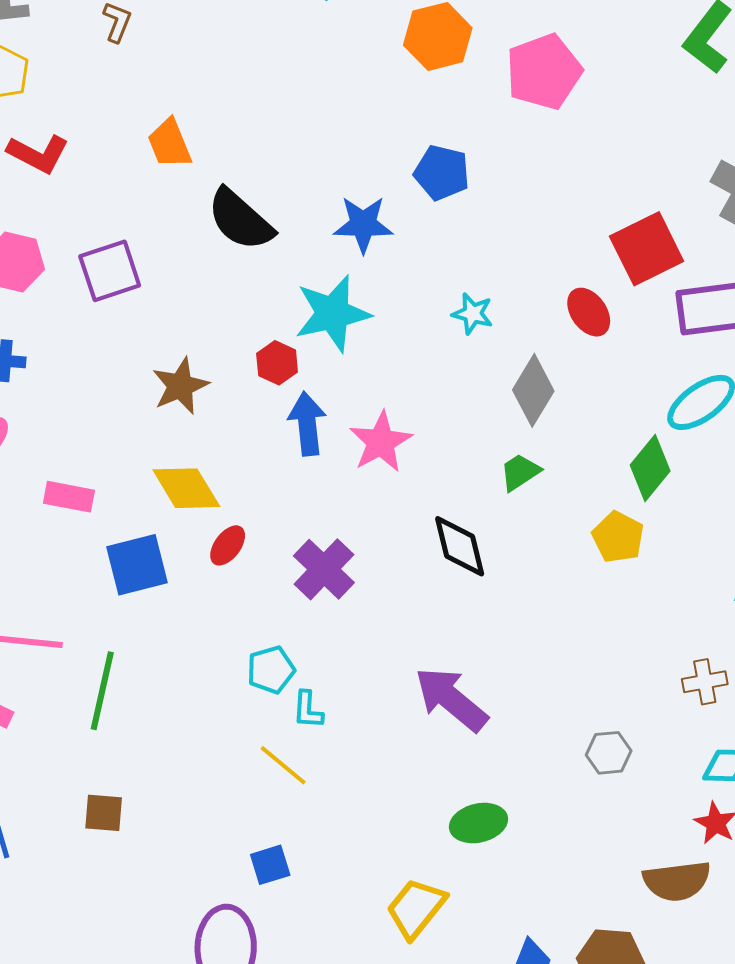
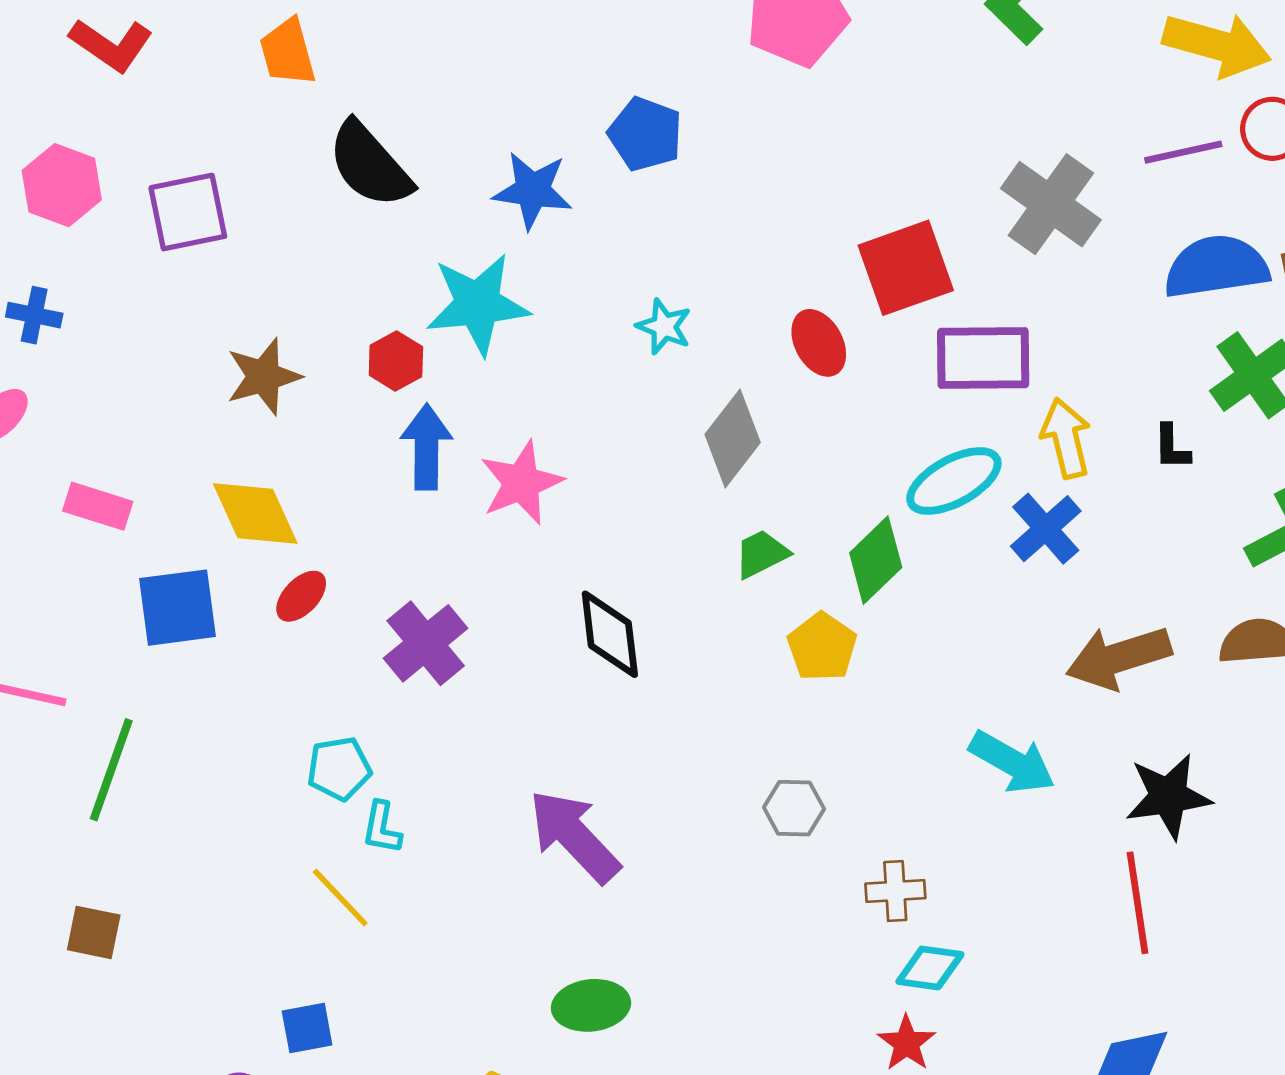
green trapezoid: (520, 472) -> (761, 554), moved
brown cross: (705, 682) -> (895, 891), moved
gray hexagon: (609, 753) -> (794, 808), moved

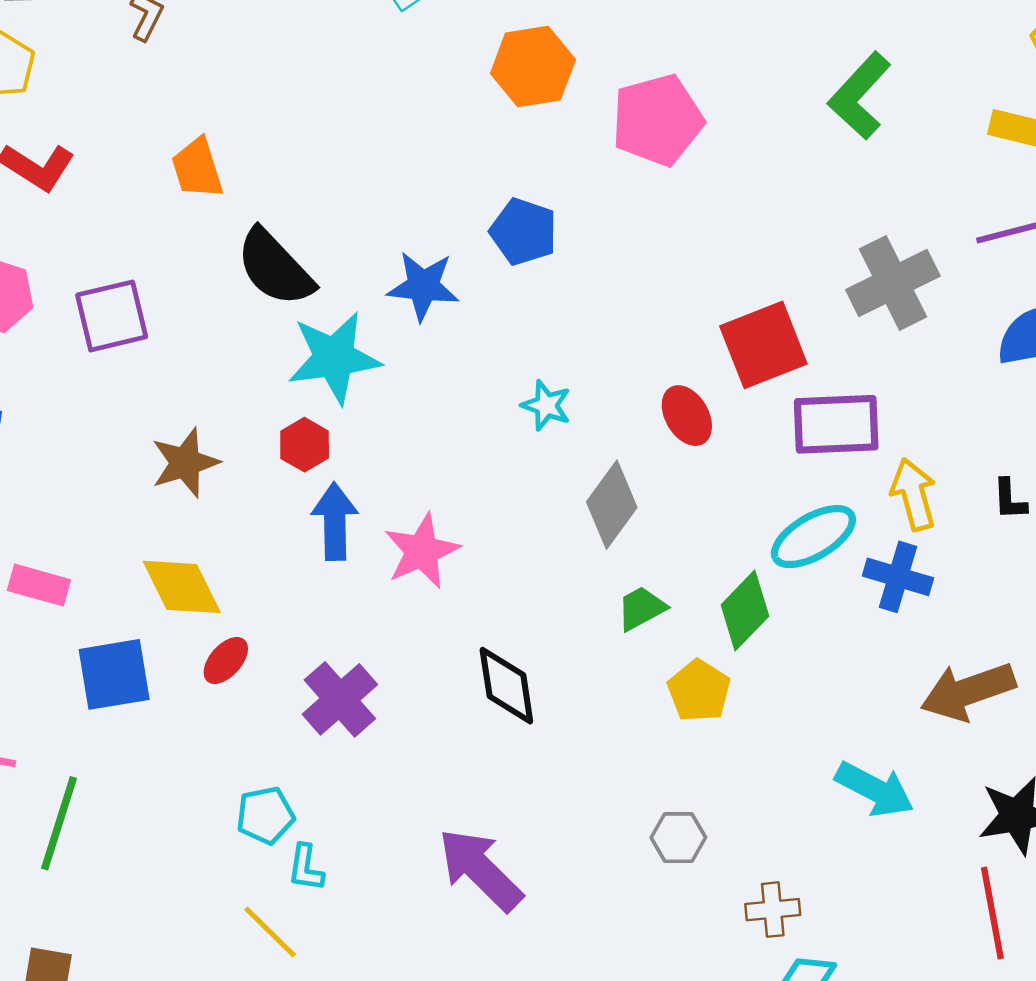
gray cross: (1051, 204) -> (893, 283), turned 30
cyan star: (478, 304) -> (334, 358), moved
blue cross: (1046, 529) -> (898, 577), turned -30

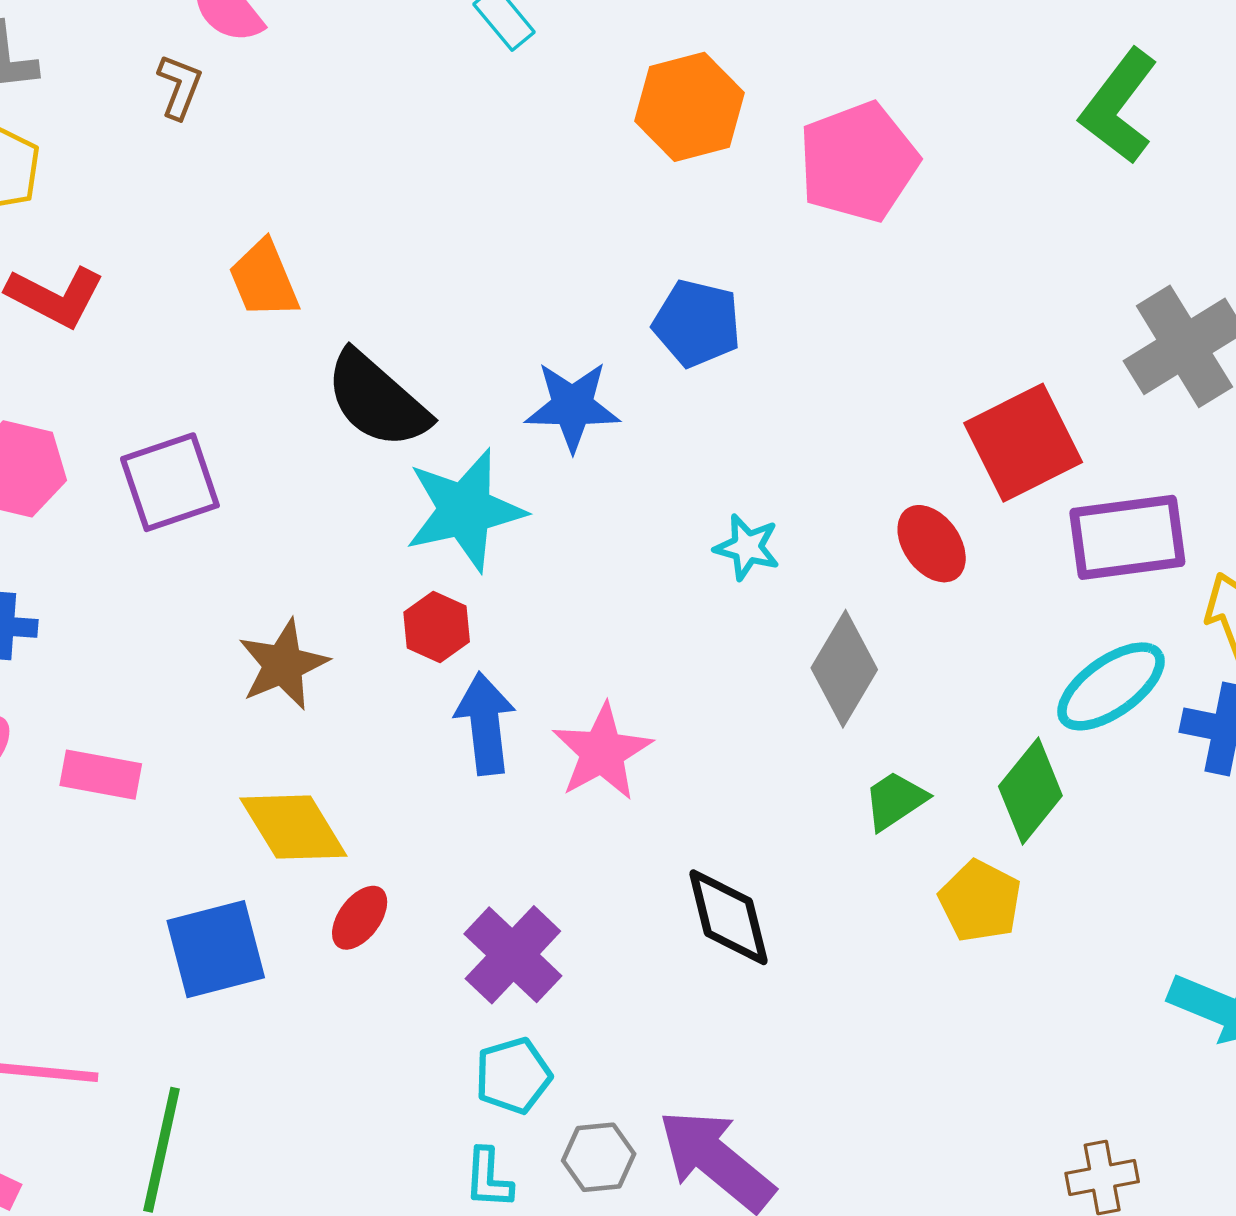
pink rectangle: (39, 585) -> (101, 775), moved
cyan pentagon: (265, 815) -> (513, 1076), moved
gray hexagon: (678, 838) -> (599, 1157), moved

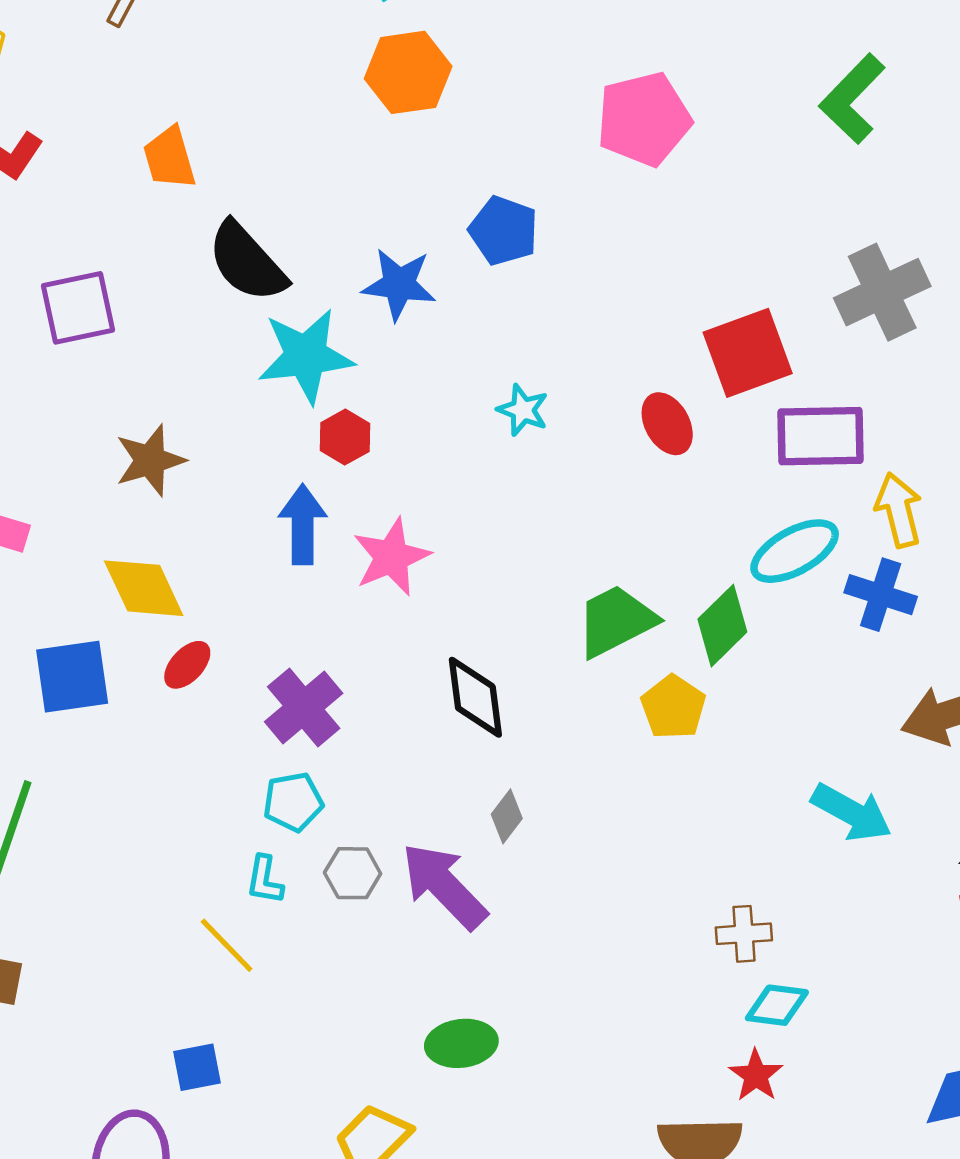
orange hexagon: (689, 107) -> (408, 72), moved
red hexagon: (437, 627) -> (345, 437), moved
gray diamond: (844, 669) -> (507, 816), moved, size x0.6
green trapezoid: (895, 800) -> (616, 621), size x1.6

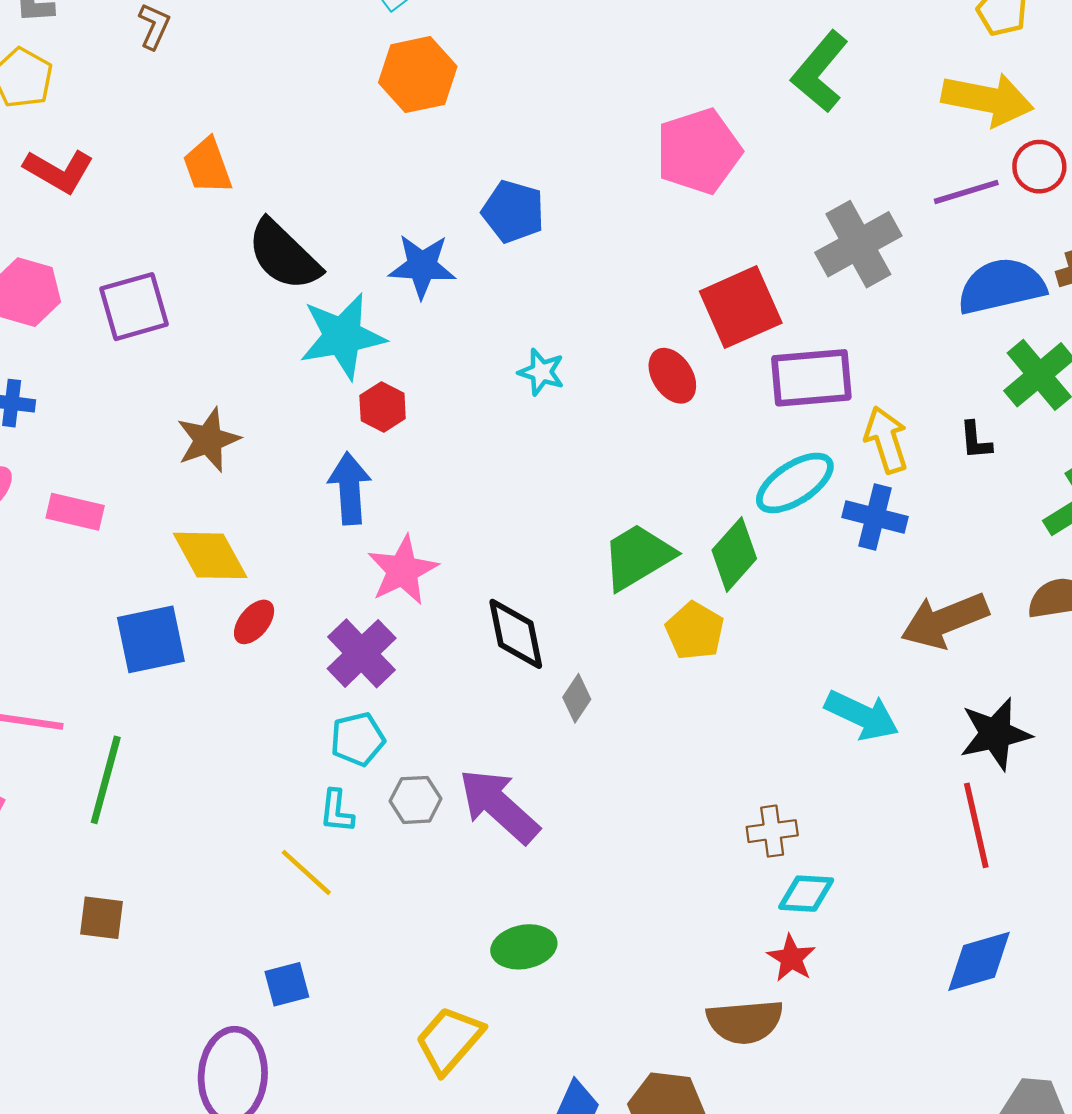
pink pentagon: (644, 119) -> (699, 151), moved
pink star: (391, 557) -> (403, 570), moved
gray diamond: (507, 816) -> (577, 698), moved

